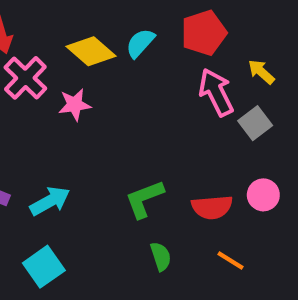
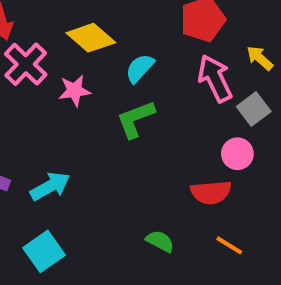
cyan semicircle: (140, 43) -> (140, 68), moved
pink circle: (263, 195) -> (237, 154), moved
green L-shape: (144, 199) -> (136, 119), moved
green semicircle: (161, 256) -> (160, 241), turned -44

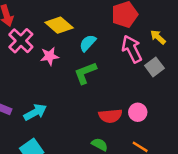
pink circle: (237, 154) -> (138, 112), moved
red semicircle: (211, 192) -> (110, 116), moved

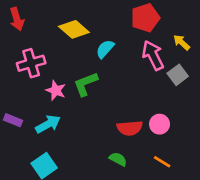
pink cross: (21, 41) -> (31, 63), moved, turned 30
pink star: (49, 56) -> (56, 90), moved, turned 30
green L-shape: (85, 73) -> (86, 84), moved

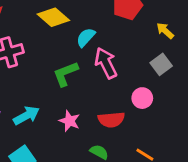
pink arrow: (153, 55) -> (106, 63), moved
pink star: (56, 90) -> (70, 121), moved
pink circle: (160, 124) -> (142, 98), moved

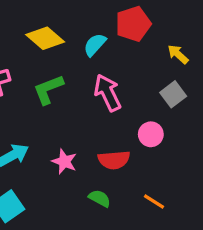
cyan semicircle: (86, 37) -> (95, 45), moved
green L-shape: (65, 74) -> (48, 89), moved

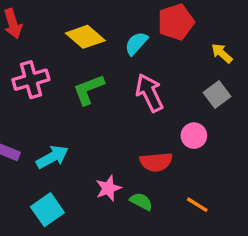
pink star: (64, 162) -> (108, 188), moved, turned 30

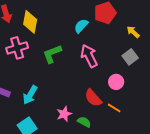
yellow diamond: (85, 37) -> (30, 22), moved, turned 60
cyan arrow: (52, 157) -> (30, 95), turned 150
red semicircle: (156, 162) -> (93, 98), turned 54
orange line: (197, 205) -> (114, 108), moved

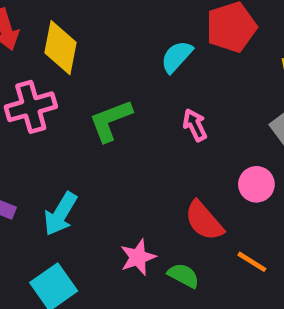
pink arrow: (89, 56) -> (195, 125), size x0.6
orange line: (114, 108) -> (252, 262), moved

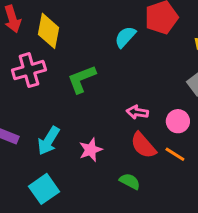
pink arrow: (195, 125) -> (137, 112), moved, turned -55
pink star: (138, 257) -> (91, 150), moved
orange line: (252, 262) -> (175, 154), moved

